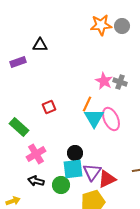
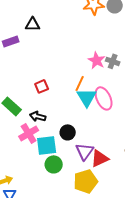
cyan square: (73, 169) -> (47, 145), moved
black arrow: (36, 181) -> (38, 116), moved

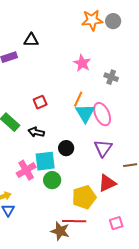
pink star: (97, 60) -> (82, 63), moved
pink cross: (29, 133) -> (26, 170), moved
purple triangle: (85, 151) -> (103, 148), moved
red triangle: (100, 158) -> (107, 183), moved

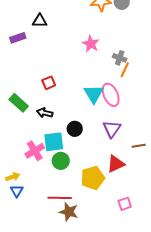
orange line: (78, 99) -> (125, 70), moved
red line: (74, 221) -> (60, 198), moved

